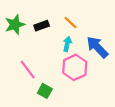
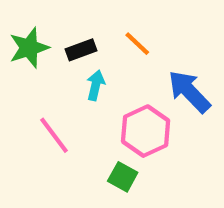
cyan arrow: (67, 44) -> (96, 85), moved
green square: (45, 91) -> (123, 177), moved

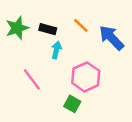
black rectangle: (81, 50) -> (48, 29), turned 35
blue arrow: (189, 91) -> (111, 38), moved

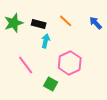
blue arrow: (111, 38) -> (96, 23), moved, size x0.6
green square: (72, 104) -> (51, 84), moved

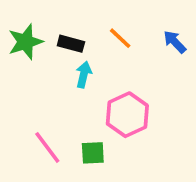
pink line: (26, 65) -> (47, 147), moved
green square: (51, 84) -> (93, 153), turned -32

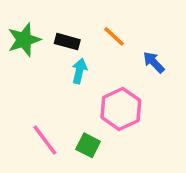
blue arrow: (175, 42) -> (154, 62), moved
green square: (93, 153) -> (88, 145), turned 30

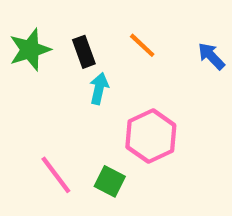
black rectangle: (67, 42) -> (84, 52), turned 55
blue arrow: (154, 62) -> (211, 56), moved

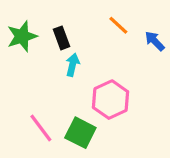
orange line: (142, 45) -> (118, 25), moved
green square: (110, 181) -> (80, 133), size x1.4

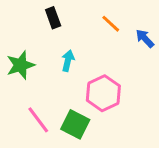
green star: (22, 36) -> (20, 65), moved
black rectangle: (62, 38) -> (53, 18), moved

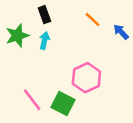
cyan arrow: (68, 61) -> (44, 41), moved
green star: (20, 65) -> (17, 36), moved

